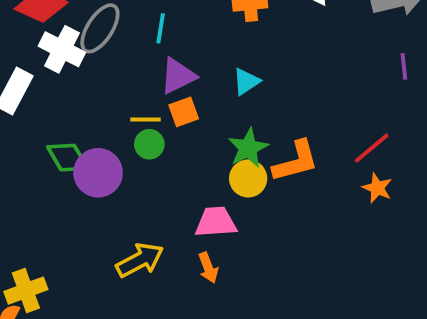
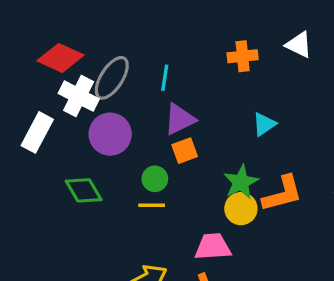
cyan triangle: (246, 82) -> (264, 124), moved
yellow line: (146, 120) -> (152, 205), moved
purple circle: (98, 173) -> (110, 134), moved

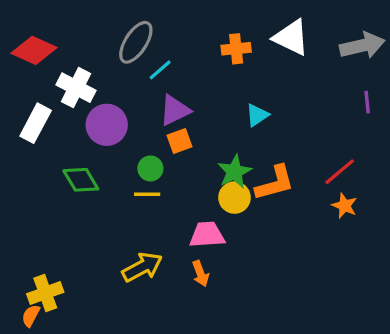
white triangle: (299, 45) -> (291, 37), size x1.4
red diamond: (60, 58) -> (34, 50), moved
gray ellipse: (112, 78) -> (136, 42), moved
cyan line: (165, 78) -> (160, 70), turned 40

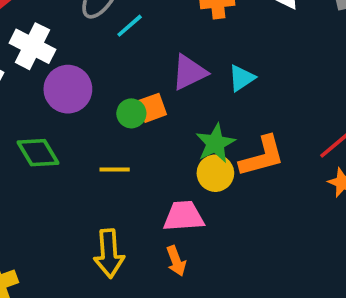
purple triangle: (175, 110) -> (189, 72), moved
green circle: (150, 168) -> (131, 113), moved
yellow arrow: (142, 267) -> (109, 253), turned 114

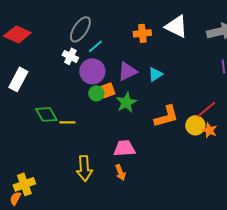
white cross: (32, 46) -> (70, 56), moved, size x0.7
purple circle: (68, 89) -> (92, 71), moved
green star: (215, 143) -> (126, 102), moved
yellow line: (115, 169) -> (67, 122), moved
yellow circle: (215, 173) -> (195, 125), moved

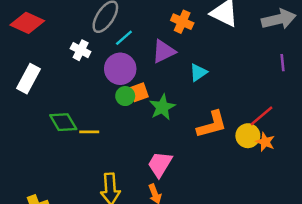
orange cross: (142, 33) -> (182, 22), turned 30
white cross: (70, 56) -> (81, 50), moved
purple triangle: (127, 71) -> (164, 51), moved
pink trapezoid: (124, 148) -> (160, 164), turned -55

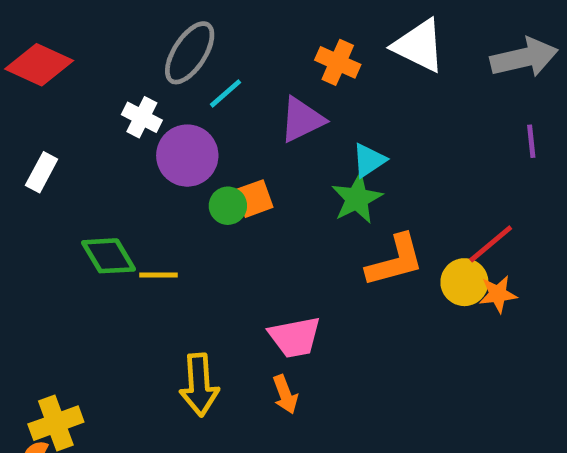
purple circle: (120, 69) -> (187, 156), moved
white rectangle: (29, 79) -> (42, 172), size x0.7
green star: (162, 107) -> (357, 199), moved
orange star: (265, 142) -> (498, 294), turned -30
pink trapezoid: (160, 164) -> (295, 337), turned -132

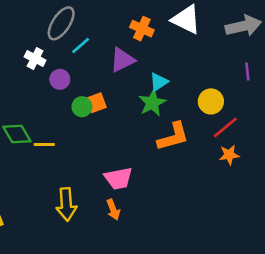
purple circle: (187, 156) -> (60, 79), size x0.6
yellow circle: (464, 282) -> (211, 101), moved

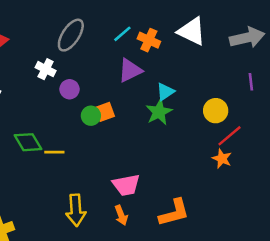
cyan line: (81, 45) -> (122, 34), moved
orange L-shape: (173, 137) -> (174, 213), moved
orange star: (229, 155) -> (222, 159), moved, turned 30

